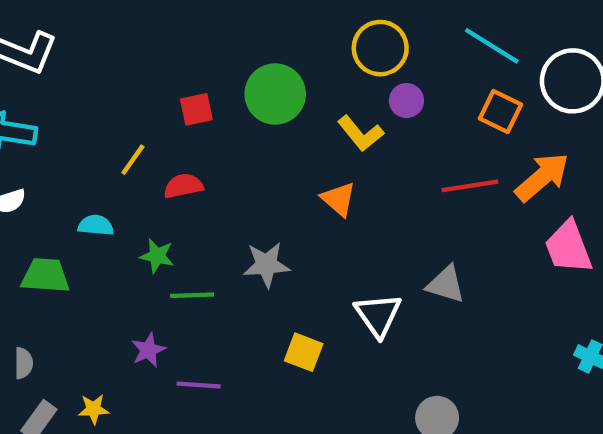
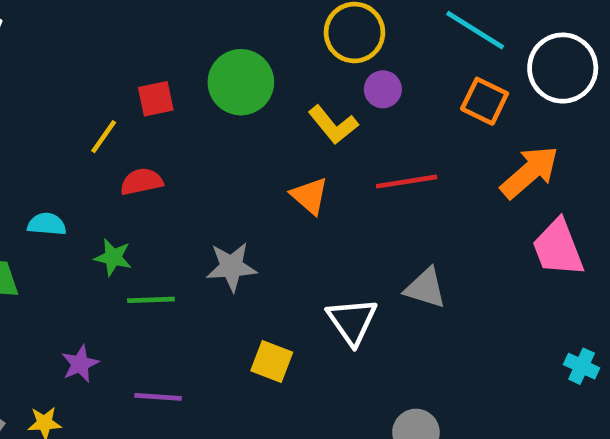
yellow line: (133, 160) -> (104, 137), moved
red line: (470, 186) -> (407, 182), moved
purple star: (148, 350) -> (80, 364), moved

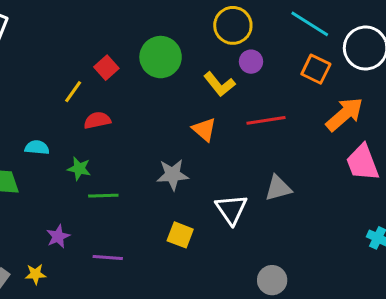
red square: (156, 99) -> (106, 68), turned -30
gray star: (231, 267) -> (173, 175), moved
gray triangle: (425, 288) -> (278, 188), turned -32

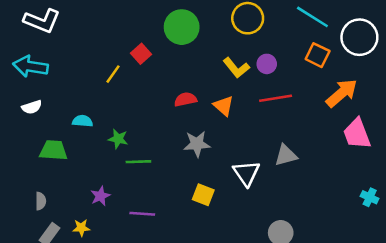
green circle: (161, 57) -> (182, 27), moved
purple circle: (251, 62) -> (267, 64), moved
red semicircle: (97, 120) -> (185, 99), moved

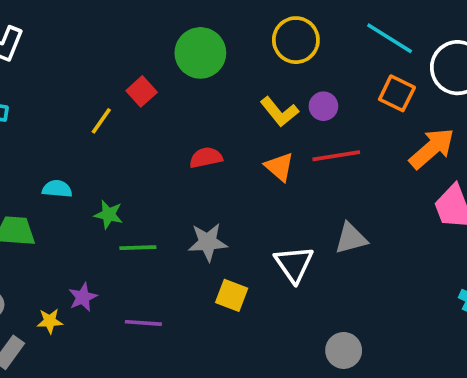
orange triangle: (224, 106) -> (279, 167), moved
gray star: (197, 144) -> (208, 242), moved
yellow star: (81, 228) -> (50, 321), moved

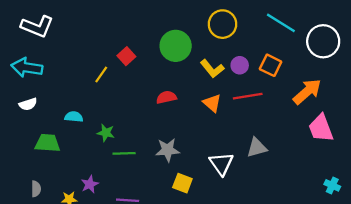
green circle: (200, 53) -> (176, 46), moved
orange square: (397, 93) -> (271, 65), moved

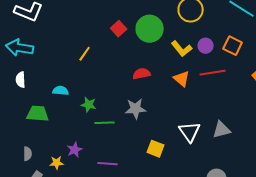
red square: (126, 56) -> (119, 29), moved
white semicircle: (28, 104) -> (21, 80), turned 105
gray triangle: (257, 148) -> (222, 130), moved
gray star: (168, 150) -> (136, 109), moved

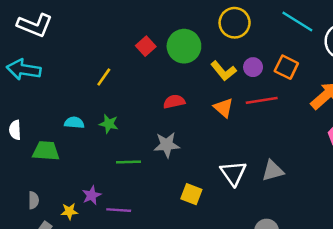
white semicircle: (21, 80) -> (15, 130), moved
green star: (89, 105) -> (109, 124), moved
purple line: (108, 164) -> (119, 210), moved

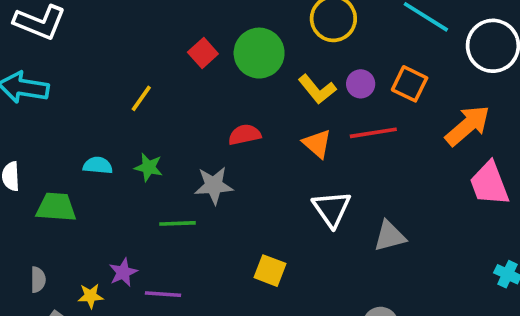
gray star: (167, 145) -> (214, 185), moved
white triangle: (233, 173) -> (332, 209), moved

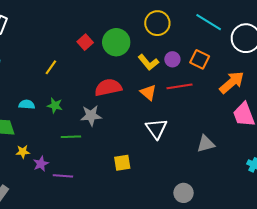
red semicircle: (245, 135) -> (108, 87), size x1.5
gray triangle: (390, 236) -> (206, 144), moved
yellow square: (270, 271) -> (122, 163), turned -30
yellow star: (91, 296) -> (23, 152), moved

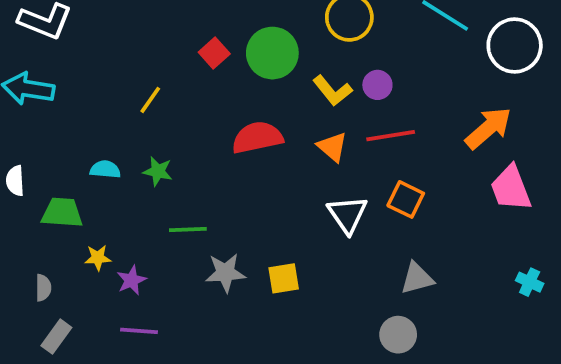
orange square: (200, 59) -> (406, 199), moved
gray star: (91, 116) -> (225, 273), moved
gray triangle: (206, 144) -> (417, 278), moved
purple line: (63, 176) -> (139, 331), moved

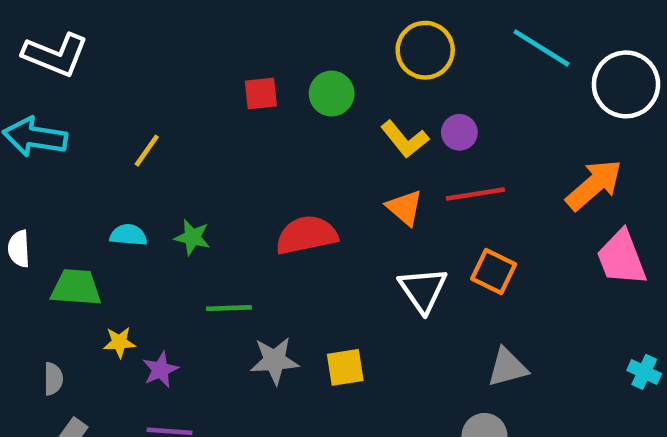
red square: (214, 53) -> (261, 94), turned 36
green circle: (272, 53) -> (332, 94), size x0.7
yellow line: (150, 100) -> (147, 151), moved
red semicircle: (257, 138) -> (306, 235), moved

